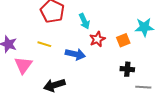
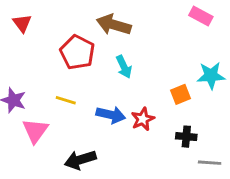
red star: (97, 39) -> (143, 119), moved

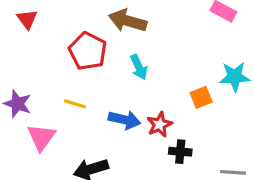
black cross: (186, 137) -> (180, 152), moved

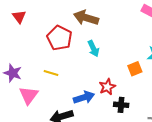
blue arrow: (124, 120) -> (84, 97), moved, turned -30

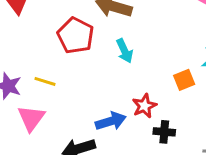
yellow line: (51, 73) -> (45, 81), moved

